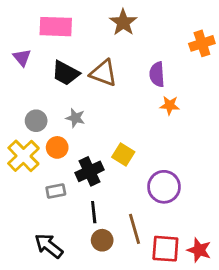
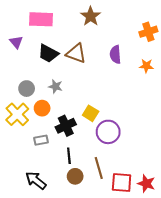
orange star: (170, 105) -> (146, 66), moved
purple circle: (164, 187) -> (108, 132), moved

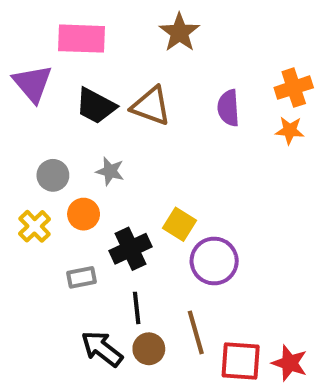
orange cross: (148, 32) -> (294, 88), moved
purple triangle: (16, 42) -> (33, 83), size x1.5
yellow cross: (17, 114) -> (35, 226), size x0.7
black arrow: (36, 180) -> (102, 349), moved

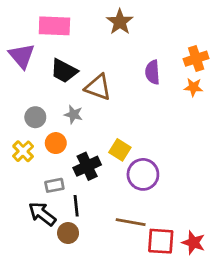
brown triangle: (151, 106) -> (98, 87), moved
black line: (137, 308) -> (76, 206), moved
brown line: (196, 332) -> (131, 222), turned -64
black arrow: (102, 349) -> (42, 214), moved
brown circle: (149, 349) -> (68, 233), moved

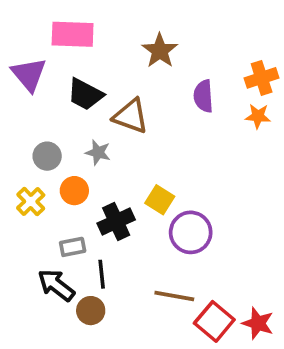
brown star: (120, 22) -> (160, 51), moved
red square: (161, 241) -> (214, 321), turned 36

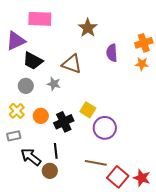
purple triangle: (29, 74) -> (16, 41), turned 45
black trapezoid: (85, 94) -> (33, 61), moved
orange circle: (74, 191) -> (41, 116), moved
gray rectangle: (73, 247) -> (14, 136), moved

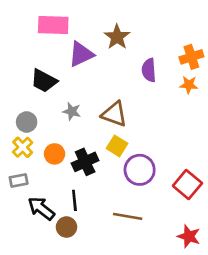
purple triangle: (16, 41) -> (81, 54), moved
brown triangle: (72, 64) -> (114, 114), moved
gray circle: (26, 86) -> (27, 122), moved
red square: (118, 177) -> (187, 184), moved

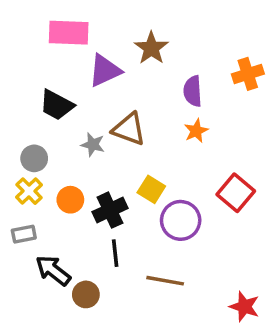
orange star: (189, 85) -> (196, 131), moved, turned -30
brown triangle: (114, 114) -> (129, 129), moved
red square: (187, 184) -> (236, 193), moved
black line: (74, 200) -> (115, 253), moved

